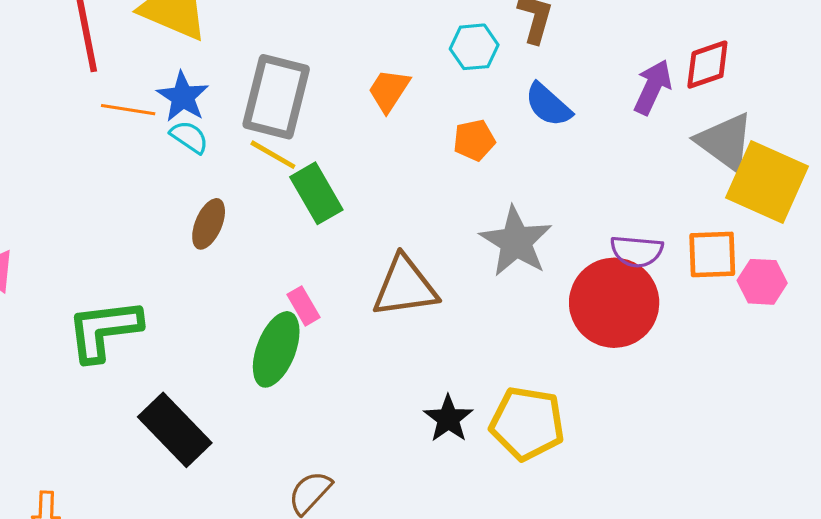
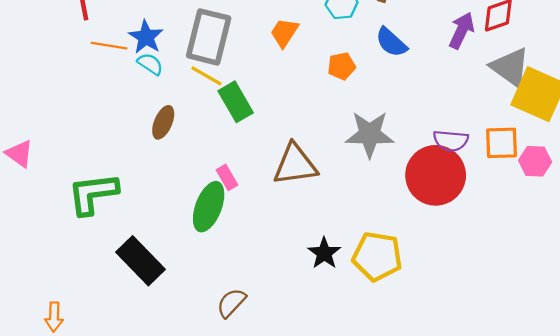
gray star: (516, 242) -> (370, 134), turned -30

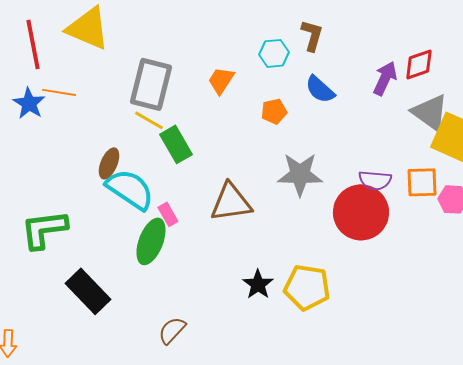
blue star: (146, 37) -> (29, 103), moved
cyan semicircle: (150, 64) -> (130, 189), moved, size x2.0

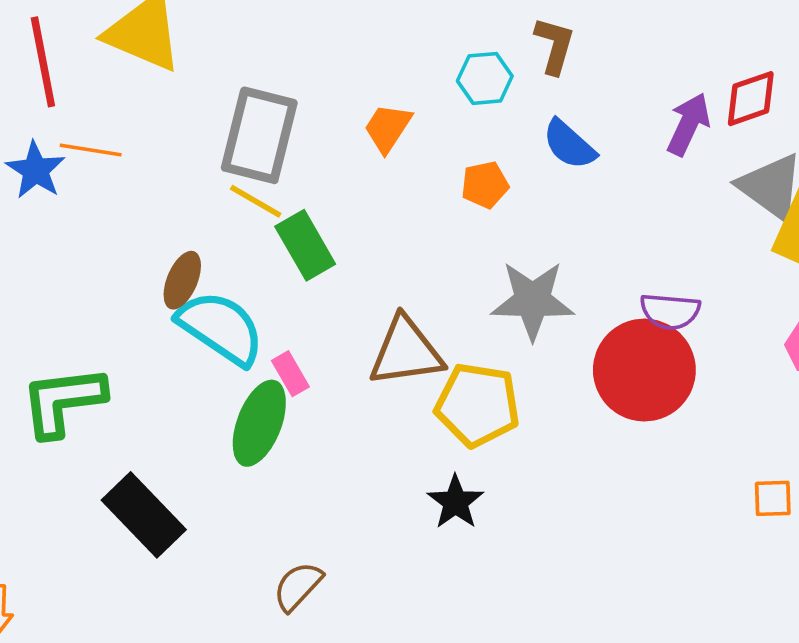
orange square: (422, 182) -> (773, 498), moved, size x0.7
yellow pentagon: (307, 287) -> (478, 405), moved

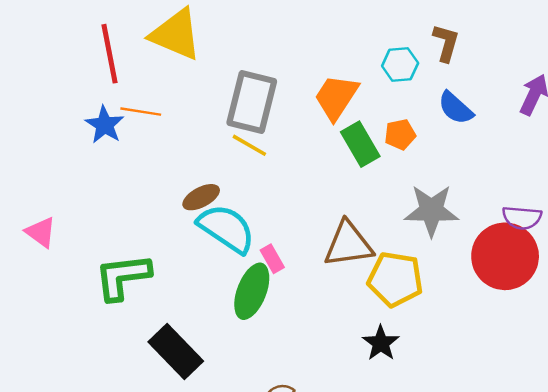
orange trapezoid: (388, 128) -> (336, 97), size x1.4
green rectangle: (305, 245) -> (360, 144), moved
brown ellipse: (182, 280) -> (201, 197), turned 39

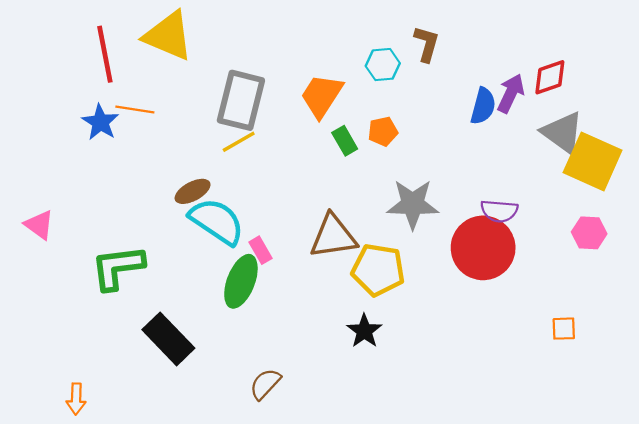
blue semicircle: (456, 108) -> (483, 106), moved, turned -117
green rectangle: (360, 144) -> (345, 141), size x0.7
yellow line: (249, 145) -> (239, 142), turned -60

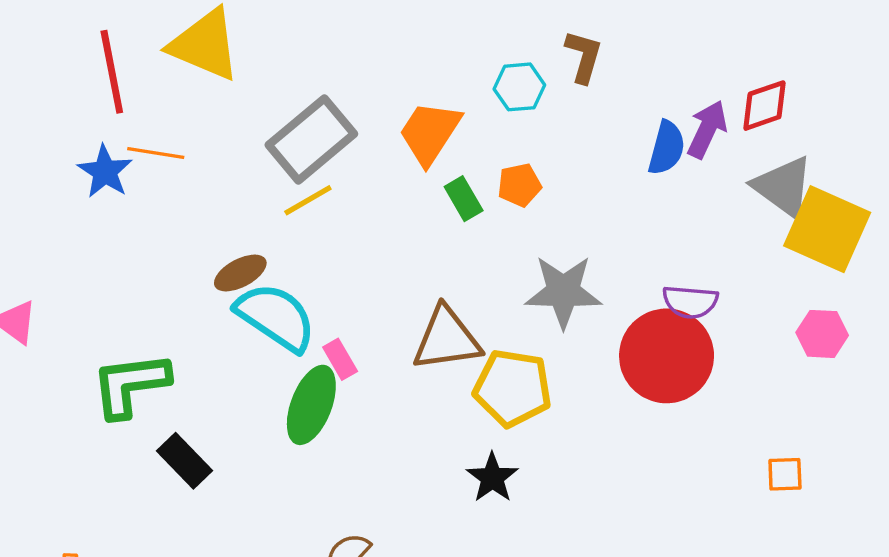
gray rectangle: (241, 100) -> (311, 139), turned 36
black rectangle: (168, 339) -> (184, 461), moved, size x0.7

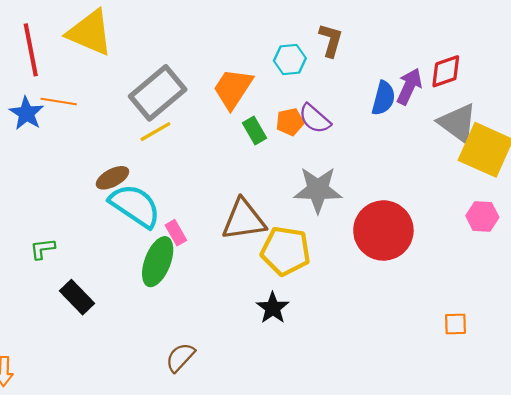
purple semicircle: (690, 302) -> (315, 119), moved, turned 36
green L-shape: (130, 385) -> (43, 249), size x0.5
orange square: (785, 474) -> (455, 324), moved

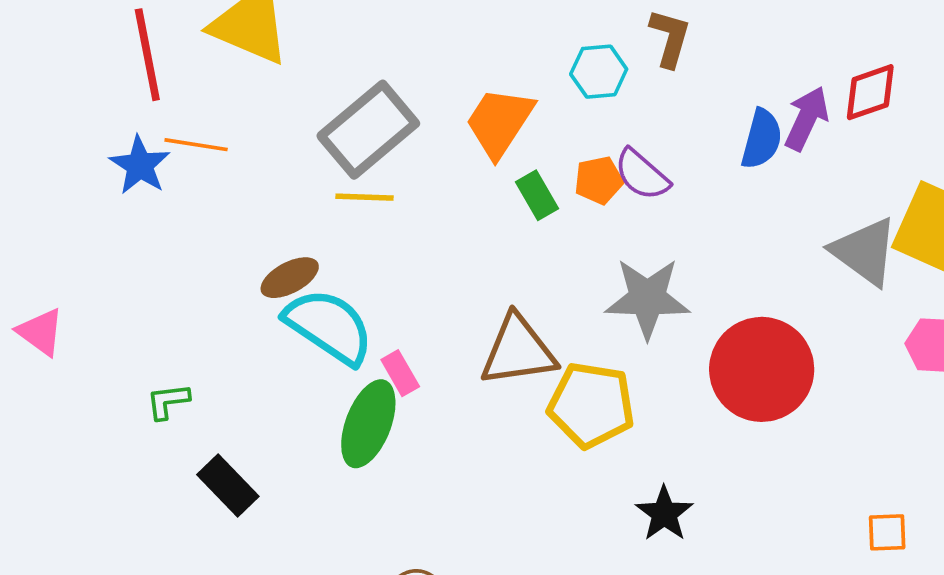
gray triangle: (458, 123) -> (865, 251), moved
yellow line: (155, 132) -> (365, 197), turned 32
black star: (273, 308) -> (664, 514), moved

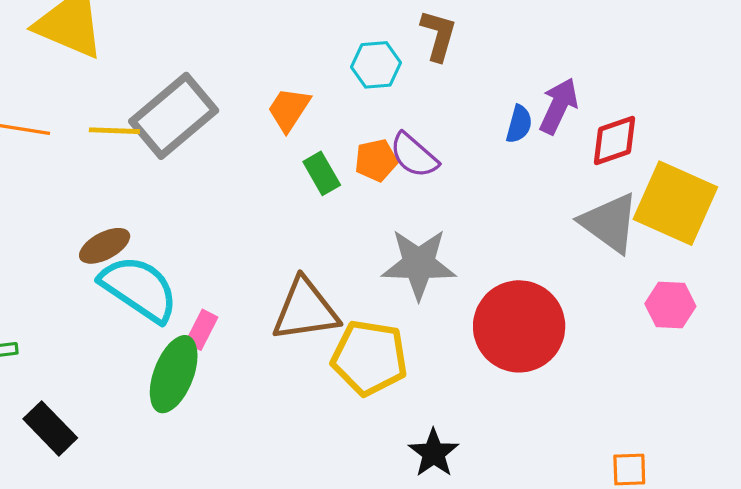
red diamond: (870, 92) -> (615, 141), moved
orange trapezoid: (499, 122) -> (289, 109), size x0.7
blue semicircle: (762, 139) -> (519, 124), size x0.7
yellow line: (365, 197) -> (114, 131), moved
pink rectangle: (400, 373) -> (202, 330), turned 57

